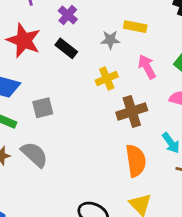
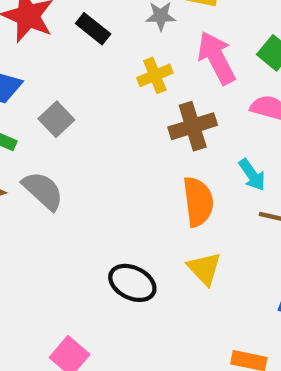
pink arrow: (147, 67) -> (216, 58), size x1.4
gray square: (43, 108) -> (56, 119), turned -30

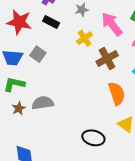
gray square: (56, 119) -> (38, 54), moved
gray semicircle: (43, 191) -> (43, 103), turned -40

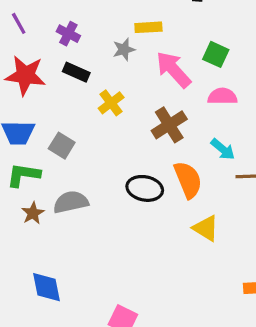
yellow cross: (85, 38) -> (111, 103), moved
gray square: (38, 54) -> (62, 146), moved
black ellipse: (93, 138) -> (145, 188), moved

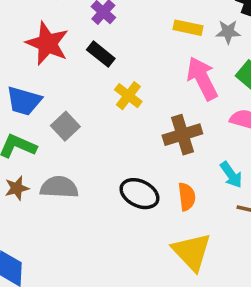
gray star: (124, 49) -> (228, 32), moved
yellow cross: (111, 103) -> (128, 96), turned -30
orange semicircle: (188, 180) -> (187, 197), size x0.7
yellow triangle: (206, 228) -> (192, 252), size x1.4

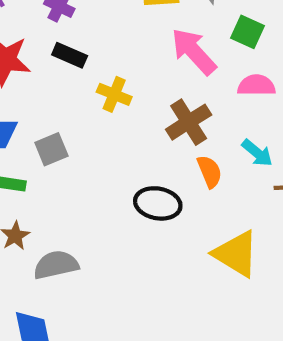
gray square: (65, 126) -> (51, 149), turned 36
gray semicircle: (59, 187) -> (56, 265), moved
orange semicircle: (187, 197) -> (210, 171), moved

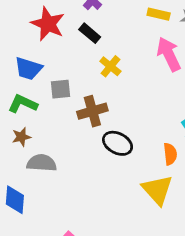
brown cross: (189, 122) -> (92, 111), moved
orange semicircle: (210, 171) -> (170, 154), moved

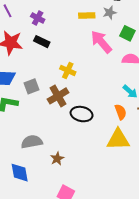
yellow cross: (110, 66) -> (68, 70), moved
brown star: (21, 137) -> (57, 159), moved
yellow triangle: (157, 190) -> (118, 139), turned -35

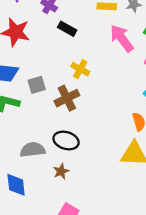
black rectangle: (42, 42) -> (67, 29), moved
black ellipse: (82, 114) -> (66, 140), moved

